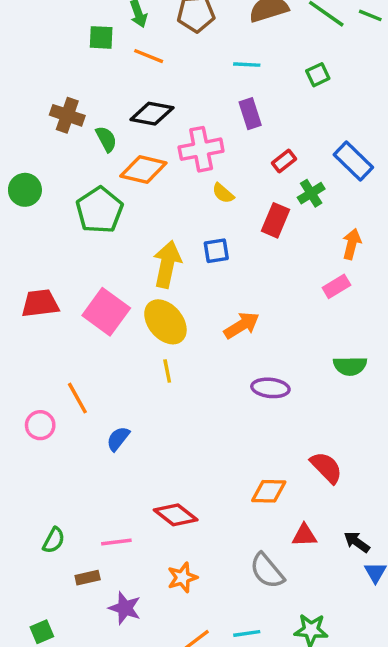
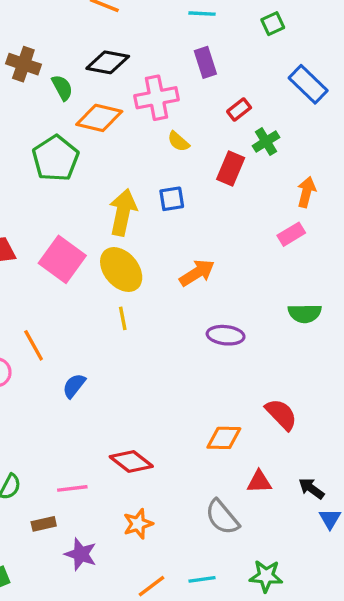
blue rectangle: (353, 161) -> (308, 84), moved

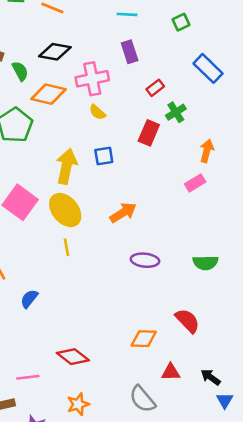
yellow semicircle: (178, 142) -> (97, 112), moved
green semicircle: (305, 313) -> (205, 263), moved

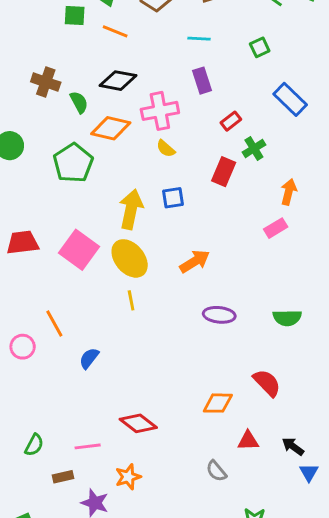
gray semicircle: (142, 399) -> (216, 471), size x0.7
orange star: (78, 404) -> (128, 477), moved

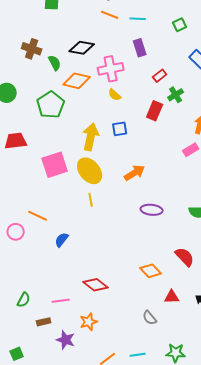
orange line: (115, 31) -> (110, 15), moved
red trapezoid: (23, 243) -> (16, 141), moved
pink square: (79, 250) -> (55, 165), turned 36
orange line: (54, 324) -> (38, 216), turned -36
orange diamond: (218, 403) -> (151, 271), turned 45

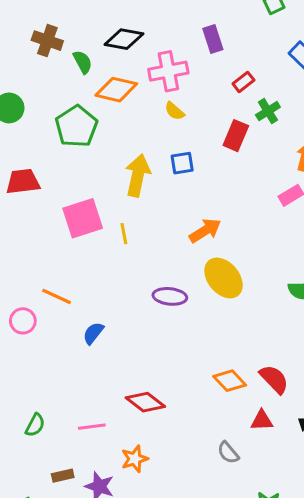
yellow ellipse: (90, 171) -> (224, 278), moved
yellow line: (91, 200) -> (124, 234), moved
purple ellipse: (152, 210) -> (170, 296), moved
red semicircle: (185, 257) -> (274, 379), moved
brown rectangle: (44, 322) -> (63, 476), moved

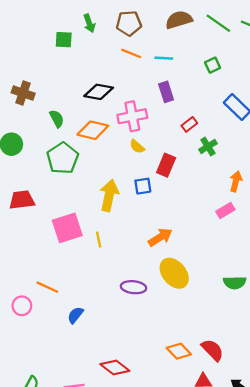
brown cross: (47, 41) -> (23, 93), moved
green semicircle: (83, 62) -> (57, 119), moved
red rectangle: (236, 136) -> (166, 165), moved

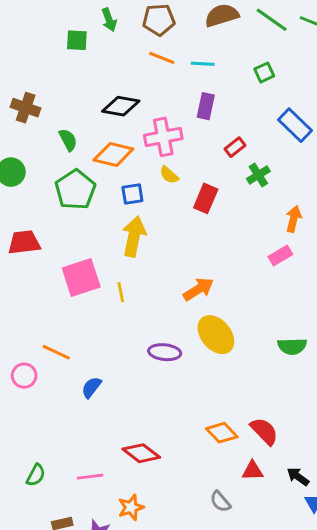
purple rectangle: (166, 92) -> (206, 106), turned 30
blue square: (143, 186) -> (132, 194), moved

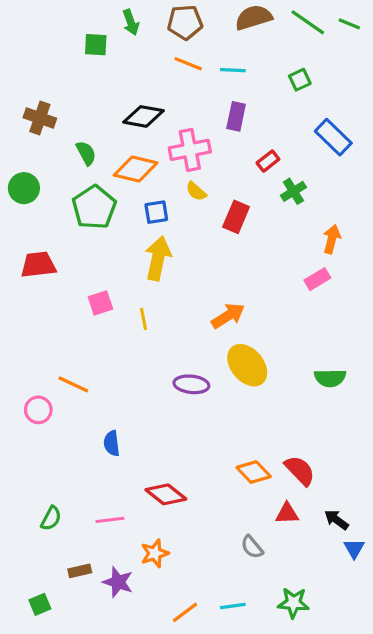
pink square: (81, 277) -> (100, 303), size x0.6
blue semicircle: (91, 387) -> (112, 443), moved, turned -45

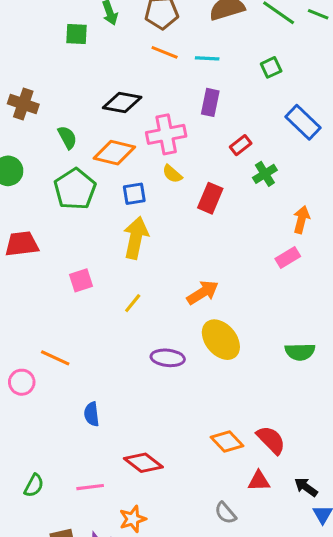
yellow line: (144, 319) -> (133, 303), moved, turned 50

